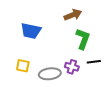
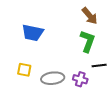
brown arrow: (73, 15) -> (90, 16), moved, turned 72
purple cross: (72, 67) -> (80, 79), moved

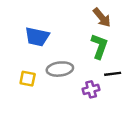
gray ellipse: (53, 78) -> (60, 69), moved
purple cross: (80, 79) -> (91, 89), turned -32

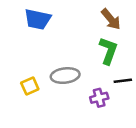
blue trapezoid: (37, 37) -> (38, 19), moved
yellow square: (28, 79) -> (30, 86), turned -35

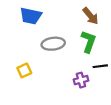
gray ellipse: (65, 76) -> (53, 44), moved

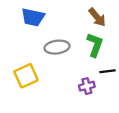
yellow square: (24, 70) -> (26, 76), size x1.5

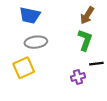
brown arrow: (97, 17) -> (87, 15), turned 72
gray ellipse: (57, 47) -> (36, 42), moved

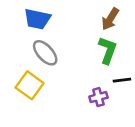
gray ellipse: (36, 42) -> (45, 53), turned 55
yellow square: (24, 68) -> (30, 85), turned -30

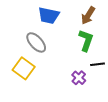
blue trapezoid: (37, 19) -> (49, 15), moved
purple cross: (98, 97) -> (79, 78), turned -32

